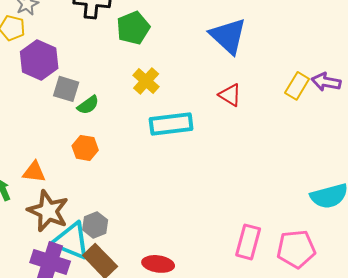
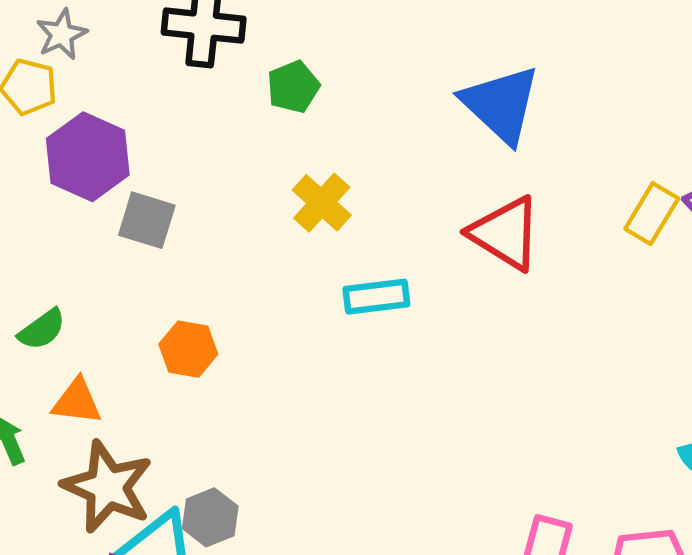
green pentagon: (133, 28) -> (293, 87), size x0.7
red triangle: (230, 95) -> (505, 233), size x1.5
green semicircle: (88, 105) -> (42, 329), moved
cyan rectangle: (171, 124) -> (376, 297), size x0.7

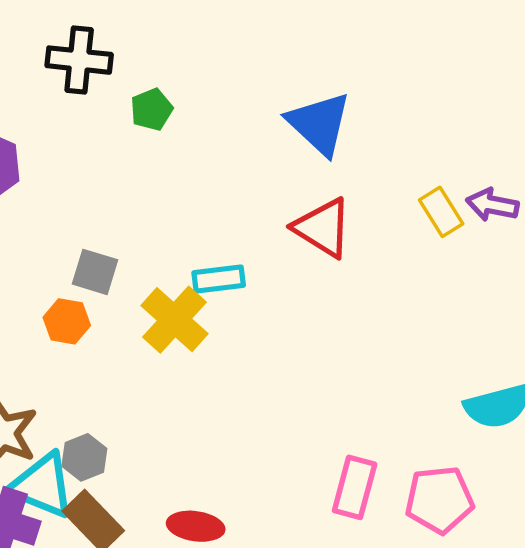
yellow cross: (322, 203) -> (174, 320), moved, size x1.4
yellow rectangle: (652, 214) -> (441, 212), turned -63
gray square: (147, 220) -> (95, 272), moved

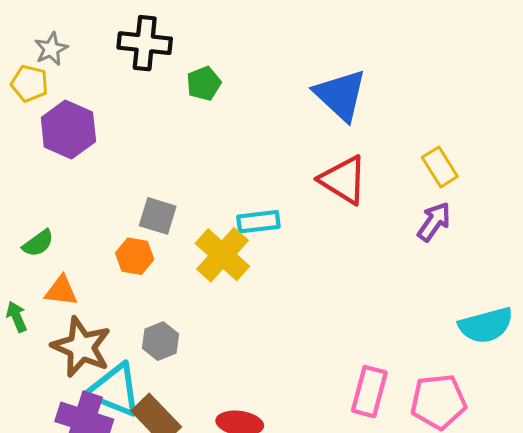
purple arrow: (492, 205) -> (434, 222), moved, turned 114
gray hexagon: (84, 457) -> (161, 341), moved

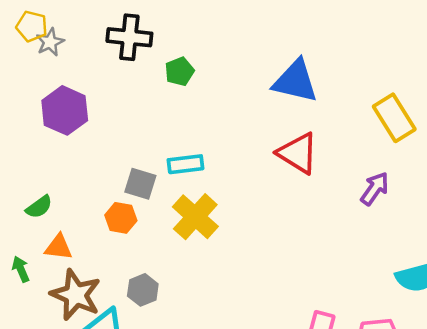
yellow pentagon: (30, 83) -> (32, 26), moved
blue triangle: (340, 95) -> (295, 81), turned -30
yellow rectangle: (440, 167) -> (394, 118), moved, size x1.4
cyan rectangle: (258, 222) -> (186, 164), moved

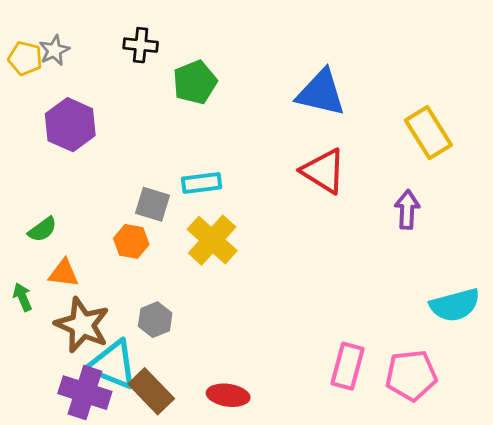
yellow pentagon: (32, 26) -> (25, 58), moved
black cross: (129, 37) -> (141, 45), size x0.7
green pentagon: (179, 71) -> (195, 82), size x1.4
purple arrow: (375, 189) -> (407, 210), turned -32

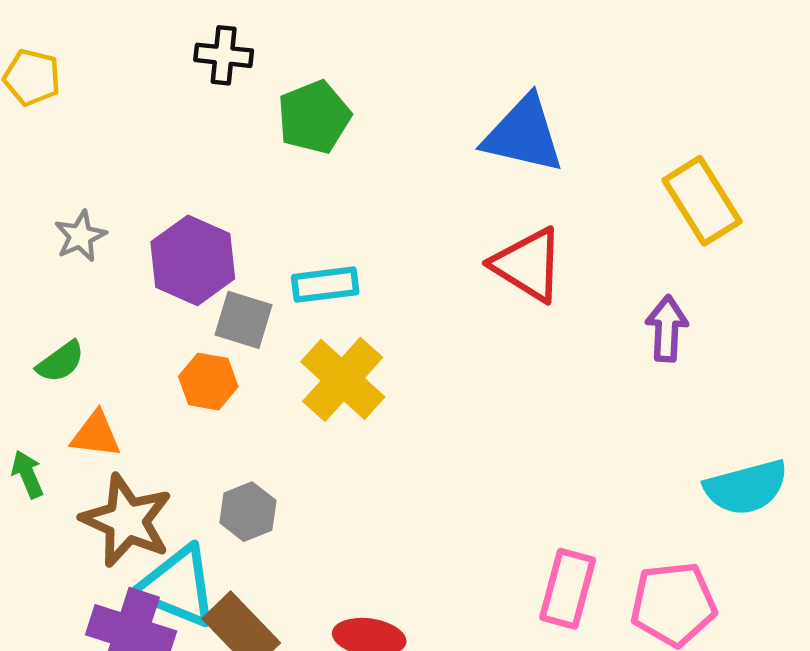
gray star: (54, 50) -> (80, 236), moved
purple hexagon: (70, 125) -> (193, 260), moved

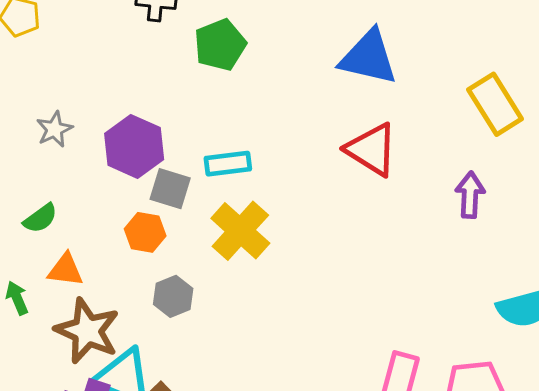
gray hexagon: (248, 512) -> (173, 296), moved

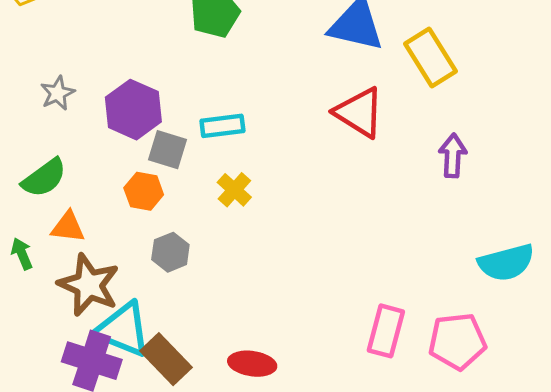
yellow rectangle: (495, 104) -> (430, 58), moved
green semicircle: (40, 218) -> (44, 178), size x1.4
yellow cross: (240, 231) -> (234, 190), size x0.6

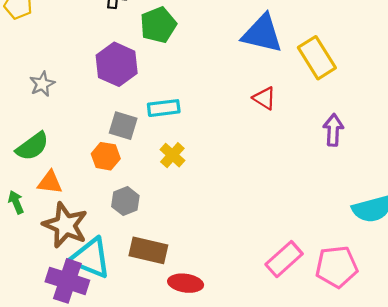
purple hexagon: (133, 110) -> (117, 64), moved
red triangle: (359, 113) -> (264, 98), size x0.6
pink rectangle: (386, 331) -> (284, 259), turned 33
brown rectangle: (166, 359) -> (148, 250), moved, turned -33

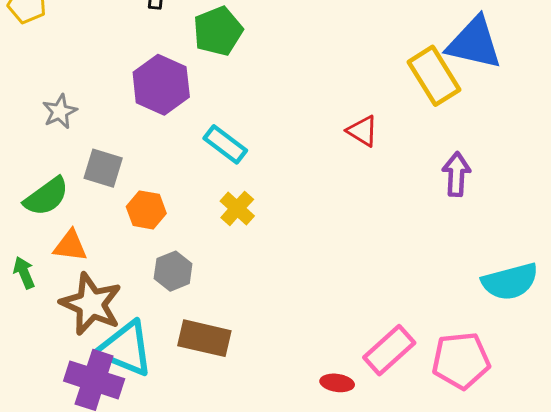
blue triangle: (262, 34) -> (474, 43), moved
cyan rectangle: (164, 108) -> (225, 144), turned 44
gray square: (123, 126) -> (103, 168), moved
red ellipse: (186, 283) -> (337, 383), moved, size x0.7

